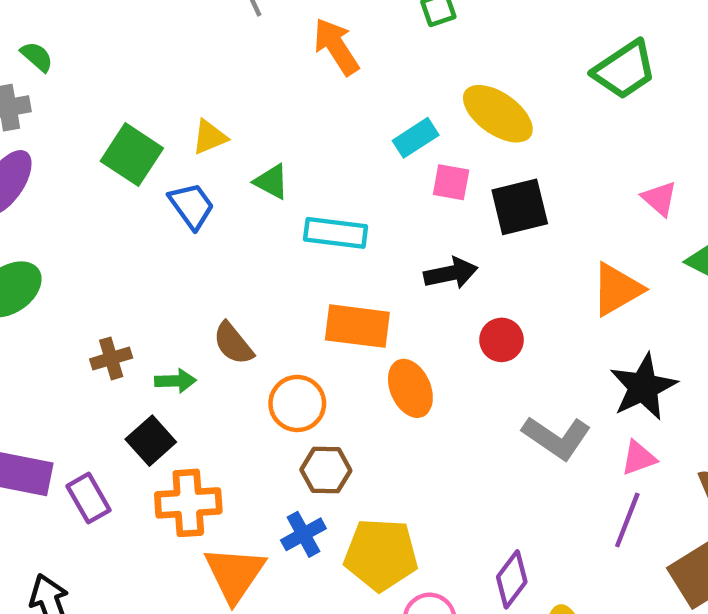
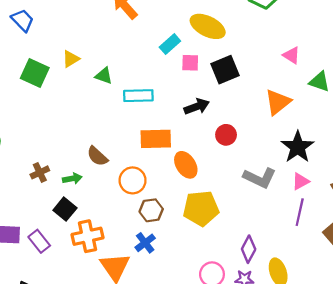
blue trapezoid: (192, 206) -> (23, 20), moved
yellow pentagon: (381, 555) -> (201, 208), moved

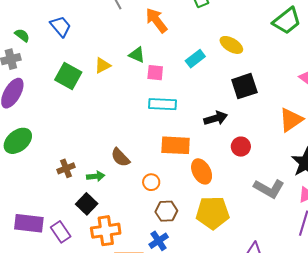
yellow ellipse: (208, 26) -> (231, 45), size x0.7
pink square: (190, 63) -> (155, 73), moved
green triangle: (104, 76) -> (137, 55), moved
orange circle: (133, 180) -> (151, 182), size x0.7

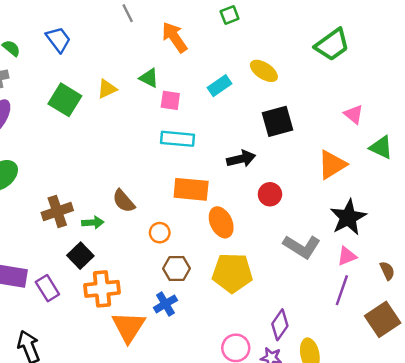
brown cross: (66, 168) -> (57, 211), size x1.4

